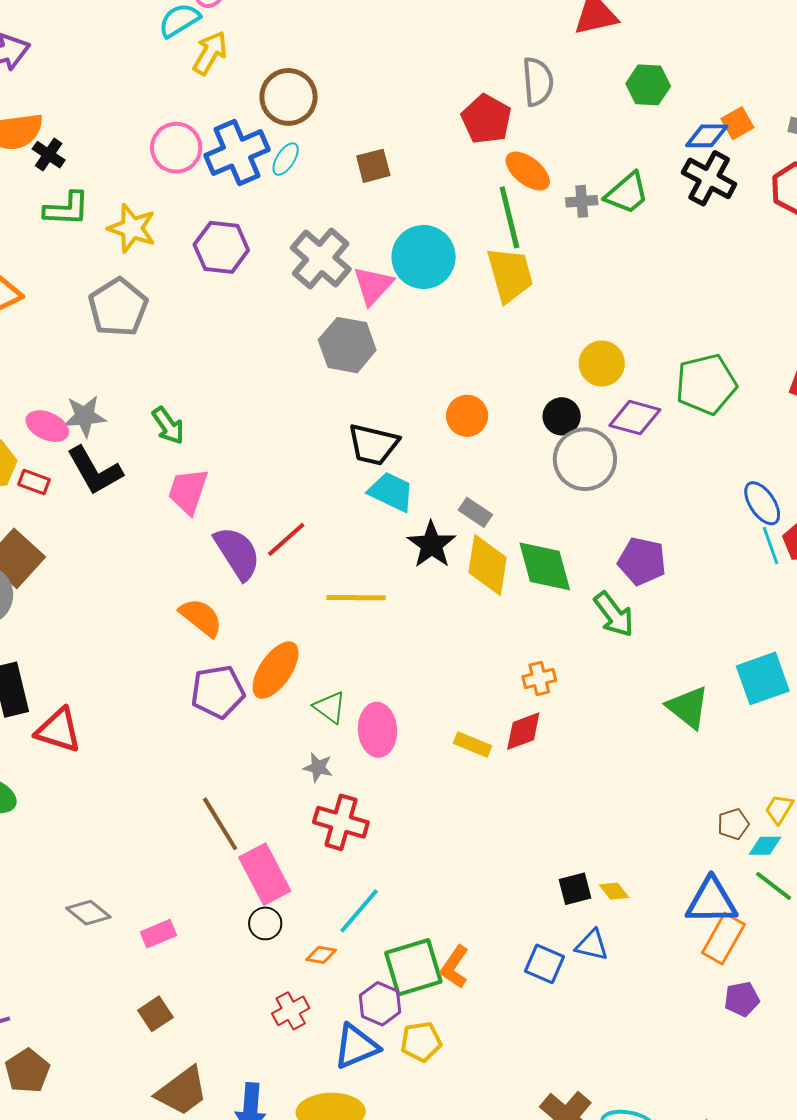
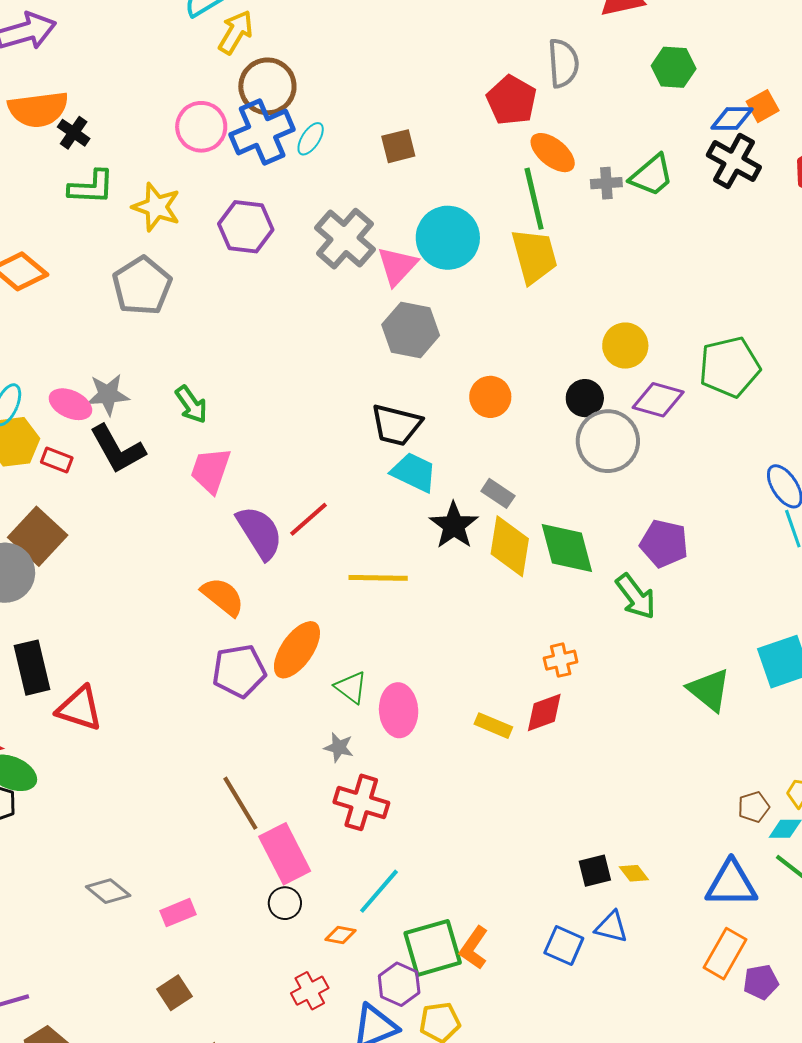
brown circle: (289, 97) -> (267, 86), moved
gray hexagon: (347, 345) -> (411, 330), moved
orange rectangle: (723, 939) -> (725, 954), moved

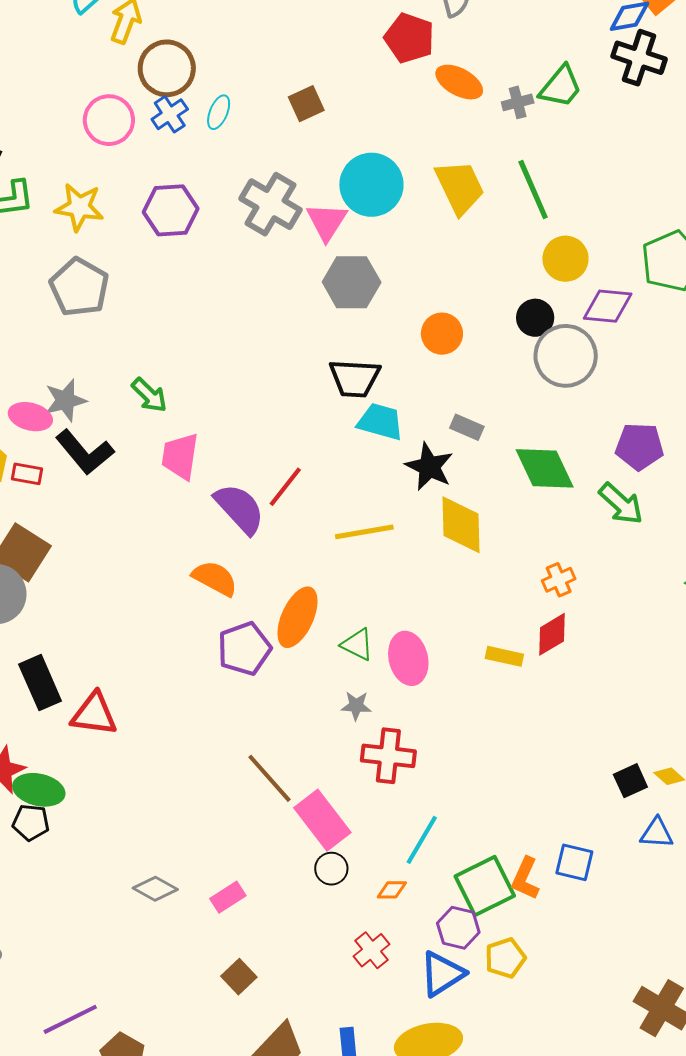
blue cross: (262, 132) -> (170, 114), size x0.6
green line: (534, 199) -> (533, 190), moved
yellow diamond: (510, 546) -> (461, 525), moved
blue square: (564, 945) -> (574, 862), moved

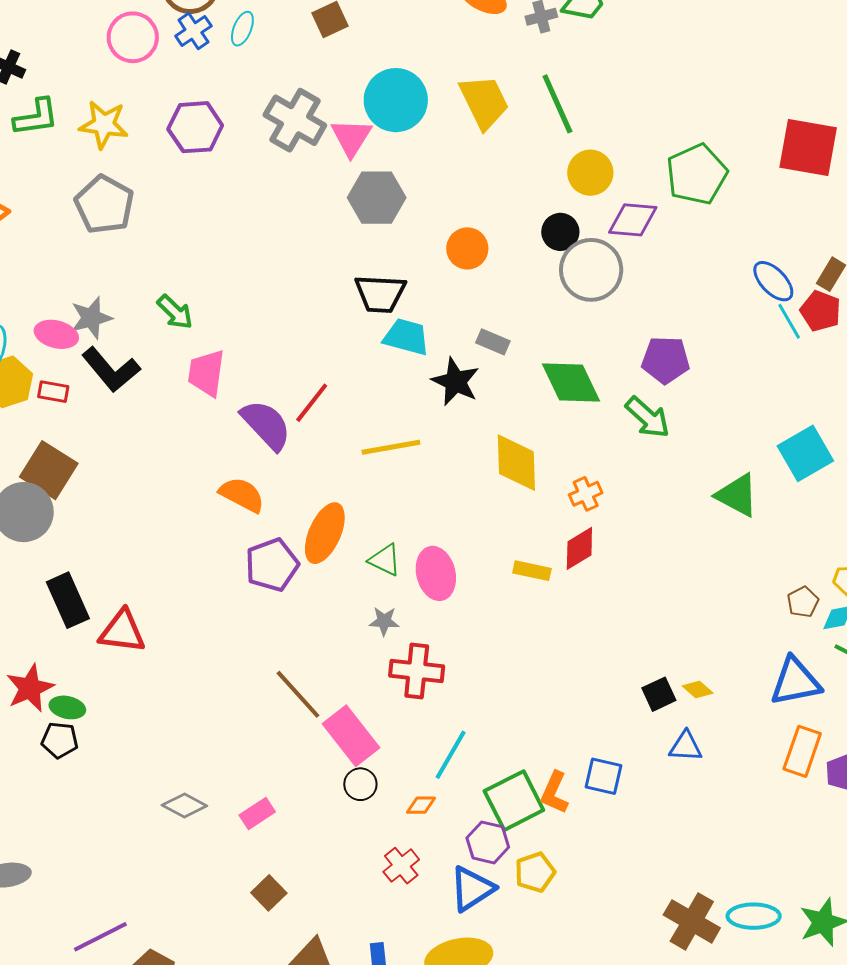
yellow diamond: (461, 525) -> (516, 463), moved
green ellipse: (39, 790) -> (67, 707), size x0.7

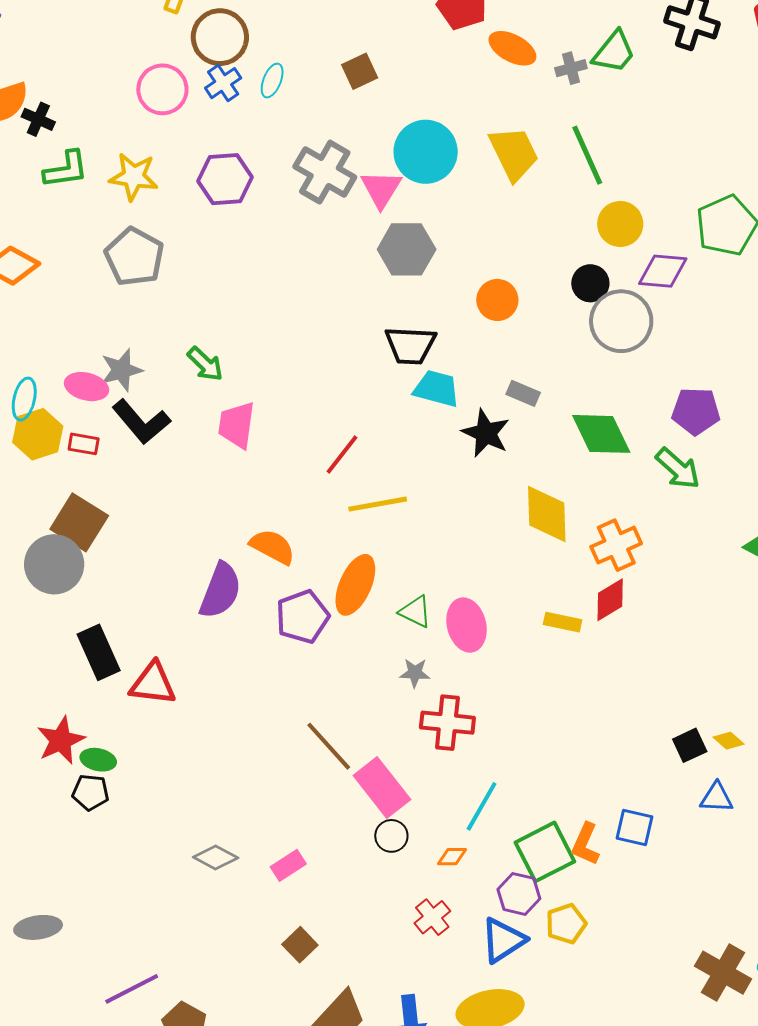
purple semicircle: (266, 425) -> (220, 591), moved, turned 64
yellow line: (391, 447) -> (378, 504), moved
orange cross: (586, 494) -> (616, 545), size x1.5

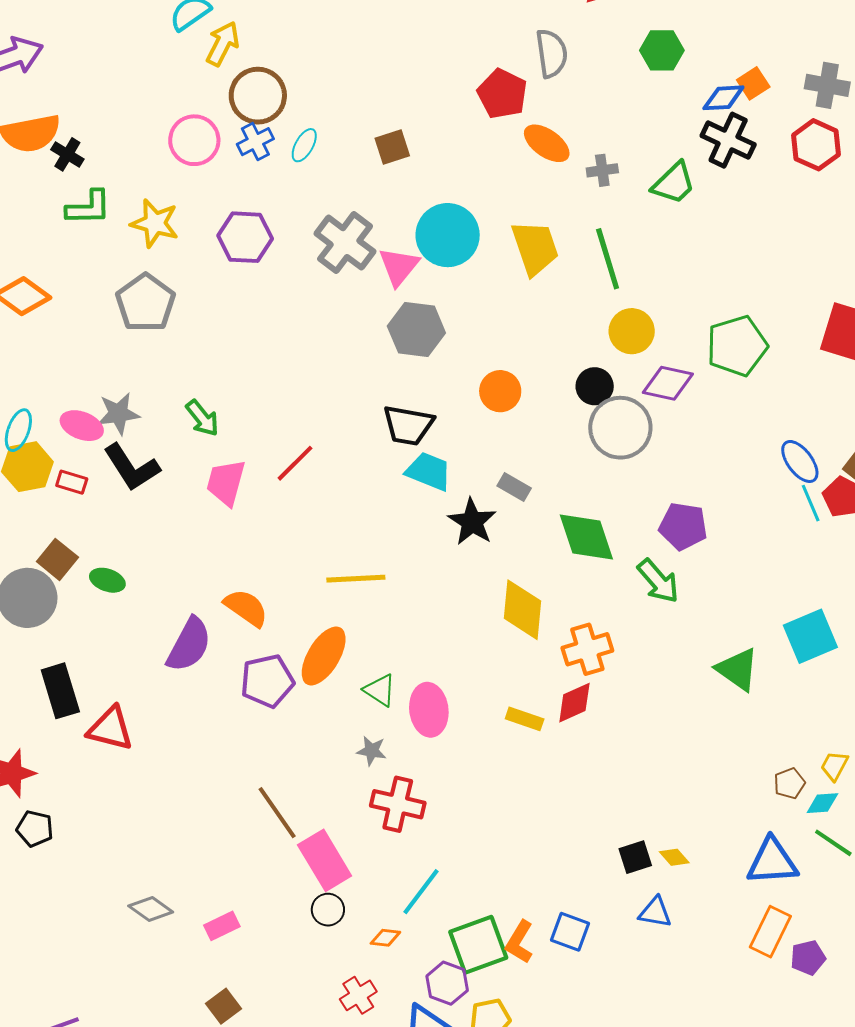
green trapezoid: (614, 52) -> (674, 183), moved
red line: (342, 454) -> (295, 463), moved
brown square: (79, 522) -> (57, 559), size x0.7
green ellipse: (98, 760) -> (107, 580), moved

